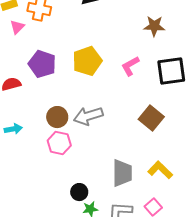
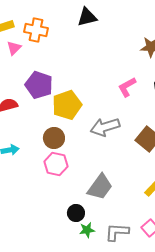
yellow pentagon: (87, 61) -> (67, 105), moved
gray arrow: (88, 116) -> (105, 127), moved
gray trapezoid: (122, 173) -> (100, 187), moved, turned 36

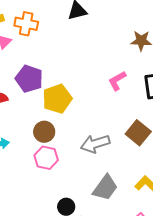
gray arrow: (105, 127) -> (95, 144), moved
gray trapezoid: (100, 187) -> (105, 188), moved

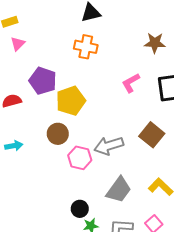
orange cross: (26, 24) -> (86, 47), moved
pink hexagon: (46, 158) -> (80, 158), moved

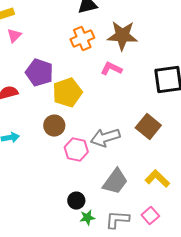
brown star: (155, 43) -> (122, 36), moved, size x1.4
orange cross: (86, 47) -> (82, 39), turned -35
pink L-shape: (131, 83) -> (111, 69), moved, turned 55

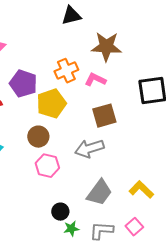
orange cross: (82, 39) -> (66, 71), moved
brown square: (148, 127) -> (104, 116), moved, turned 35
pink hexagon: (76, 150) -> (47, 166), moved

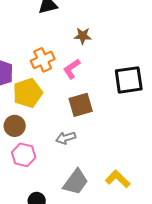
brown star: (106, 47) -> (83, 36), size x0.6
pink L-shape: (95, 80) -> (72, 69), turned -60
gray arrow: (89, 149) -> (66, 138), size x0.7

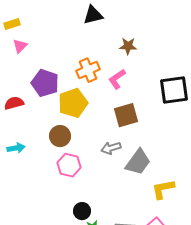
yellow L-shape: (118, 179) -> (163, 189), turned -55
gray trapezoid: (76, 182) -> (138, 162), moved

